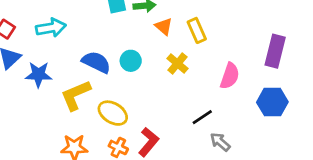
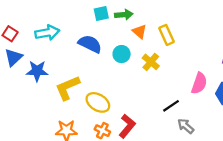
cyan circle: (131, 61) -> (122, 54), moved
blue semicircle: (96, 62) -> (90, 44), moved
pink semicircle: (230, 76) -> (199, 83), moved

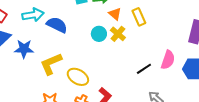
blue semicircle: (90, 44) -> (57, 25), moved
yellow cross: (151, 62) -> (118, 34), moved
black line: (171, 106) -> (144, 69), moved

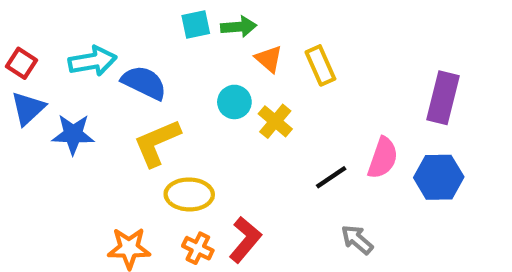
yellow cross: (118, 34) -> (275, 121), moved
yellow L-shape: (51, 64) -> (157, 143), moved
yellow ellipse: (78, 77) -> (189, 194), turned -30

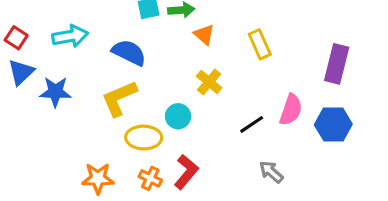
yellow rectangle: (320, 65) -> (260, 44), moved
blue semicircle: (144, 83) -> (129, 52), moved
cyan circle: (234, 102) -> (178, 116), moved

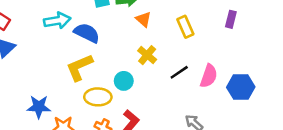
cyan arrow: (70, 36) -> (57, 21), moved
purple rectangle: (337, 64) -> (231, 19), moved, size x0.6
blue star: (55, 92) -> (39, 107), moved
black line: (252, 124) -> (179, 72), moved

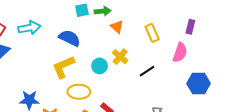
cyan arrow: (57, 21) -> (29, 28), moved
pink semicircle: (209, 76) -> (180, 53), moved
cyan circle: (124, 81) -> (100, 66), moved

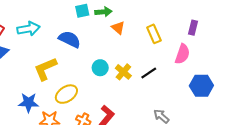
yellow cross: (120, 57) -> (123, 72), moved
yellow L-shape: (63, 67) -> (45, 69), moved
yellow ellipse: (79, 92) -> (66, 94), moved, turned -35

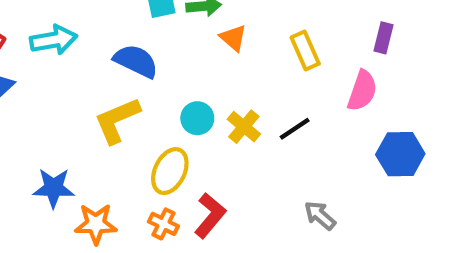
yellow L-shape: (45, 69) -> (117, 120), moved
yellow ellipse: (66, 94) -> (170, 171), moved, turned -30

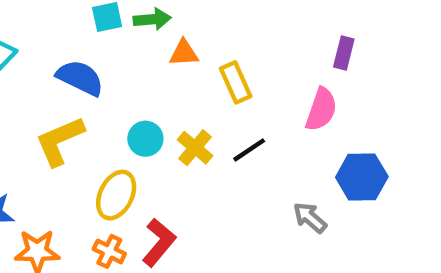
orange triangle: (233, 38) -> (184, 53), turned -44
yellow rectangle: (305, 51) -> (236, 82), moved
gray arrow: (320, 215) -> (310, 218), moved

